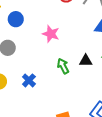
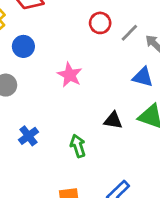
green arrow: (63, 66) -> (78, 146), moved

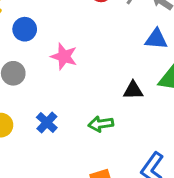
pink star: (70, 75) -> (64, 56), moved
green arrow: (78, 146) -> (101, 124), turned -70

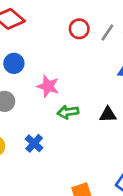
green arrow: (101, 124) -> (68, 112), moved

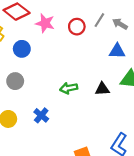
red circle: (79, 29) -> (77, 27), moved
pink star: (48, 86) -> (45, 23), moved

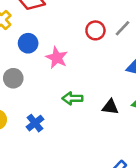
pink star: (45, 23) -> (57, 58), moved

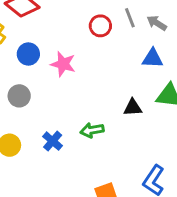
gray line: (122, 28) -> (130, 18), turned -54
green arrow: (72, 98) -> (92, 130), moved

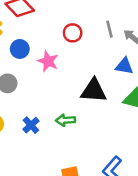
red circle: (100, 26) -> (73, 33), moved
black triangle: (133, 108) -> (94, 91), moved, size x1.6

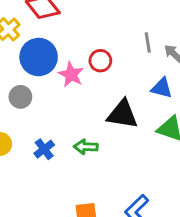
red circle: (73, 33) -> (100, 61), moved
blue circle: (20, 49) -> (39, 57), size x1.6

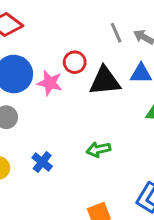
black triangle: (123, 114) -> (105, 81), moved
green arrow: (86, 147) -> (98, 149), moved

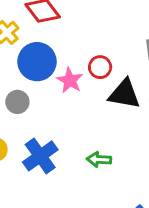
blue cross: (42, 162) -> (40, 156), size x1.6

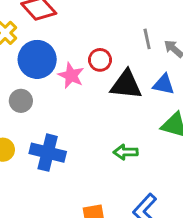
blue cross: (40, 156) -> (48, 153), turned -36
green arrow: (99, 159) -> (126, 152), moved

